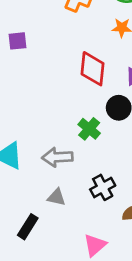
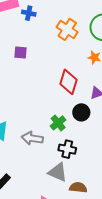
black cross: (103, 187) -> (67, 149), moved, turned 30
gray triangle: (57, 197) -> (58, 172), moved, size x1.5

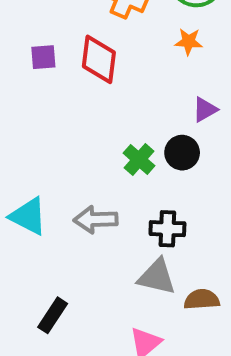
red diamond: (69, 82) -> (99, 59), moved
green cross: (58, 123) -> (139, 159), moved

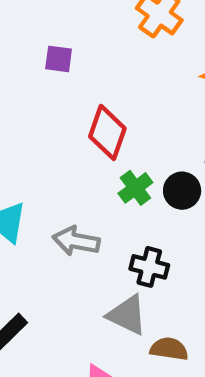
red diamond: (99, 59) -> (107, 132), moved

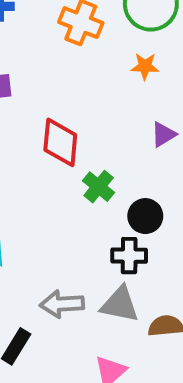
black circle: (182, 191) -> (145, 216), moved
gray arrow: (76, 241) -> (62, 304), moved

